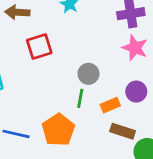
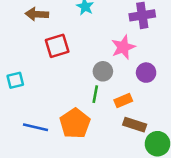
pink star: (135, 48) -> (123, 47), moved, turned 30
purple circle: (136, 92) -> (146, 73), moved

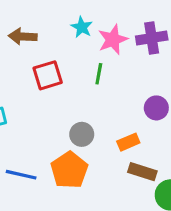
pink star: (123, 47) -> (113, 40), moved
gray circle: (103, 71) -> (82, 134), moved
green line: (95, 94) -> (99, 74), moved

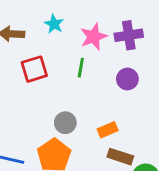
cyan star: (82, 27) -> (54, 24), moved
purple circle: (156, 108) -> (127, 79), moved

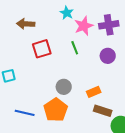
cyan star: (54, 24) -> (67, 13), moved
green line: (81, 68) -> (75, 48), turned -32

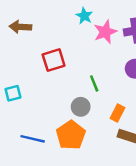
brown arrow: (26, 24) -> (20, 27), moved
green line: (75, 48) -> (94, 83), moved
orange rectangle: (94, 92) -> (118, 113), turned -40

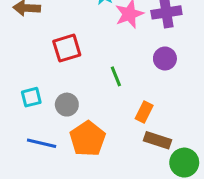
cyan square: (13, 93) -> (31, 97), moved
gray circle: (81, 107) -> (67, 105), moved

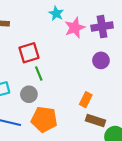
green line: (116, 76) -> (39, 74), moved
orange pentagon: (88, 139) -> (44, 119), turned -30

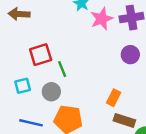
red square: (29, 53) -> (41, 55), moved

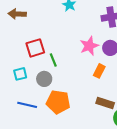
pink star: (102, 19) -> (89, 46), moved
orange rectangle: (114, 98) -> (99, 71), moved

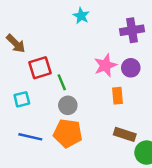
brown arrow: (17, 14) -> (16, 44), moved, turned -138
orange rectangle: (99, 71) -> (117, 96), turned -32
gray circle: (44, 79) -> (68, 105), moved

